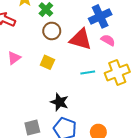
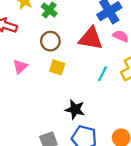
brown circle: (52, 31) -> (50, 41), moved
cyan line: (88, 72) -> (102, 74), turned -48

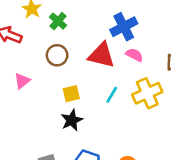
yellow square: (57, 67) -> (71, 94), moved, turned -35
black star: (75, 109) -> (72, 120), moved, turned 30

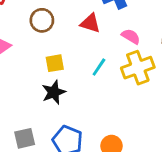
red triangle: (101, 55) -> (90, 23), size x0.7
pink semicircle: (134, 55) -> (131, 36), moved

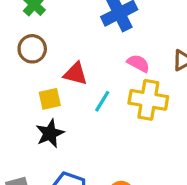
red triangle: (90, 23) -> (75, 74), moved
yellow cross: (138, 68) -> (148, 100), turned 32

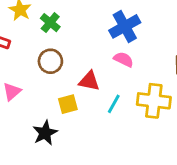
pink semicircle: (138, 63) -> (123, 59), moved
black star: (50, 133) -> (45, 133), moved

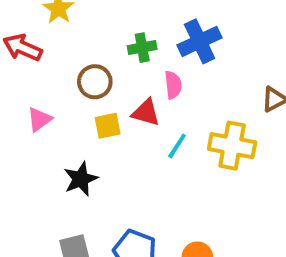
green cross: (50, 23) -> (142, 48), moved, turned 36
pink semicircle: (123, 59) -> (173, 85), moved, turned 54
yellow square: (68, 104) -> (108, 126), moved

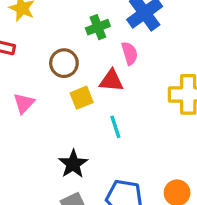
cyan line: (177, 146) -> (115, 127), moved, turned -40
black star: (81, 179) -> (73, 164), moved

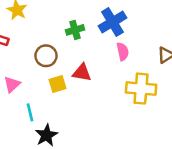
pink semicircle: (130, 53) -> (123, 52), moved
cyan line: (115, 127) -> (30, 112), moved

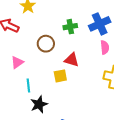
yellow square: (58, 84) -> (60, 76), moved

